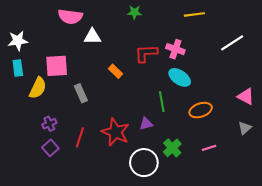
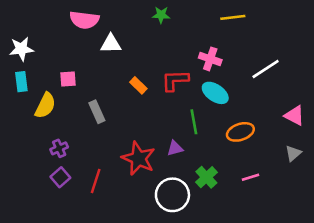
white line: (232, 43) -> (266, 69), moved
red L-shape: (146, 53) -> (175, 80), moved
pink square: (57, 66) -> (68, 79), size x0.6
red line: (80, 137) -> (96, 181), moved

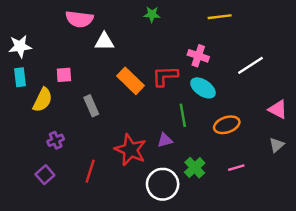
orange rectangle: (138, 85) -> (130, 81), size x1.6
purple square: (60, 177) -> (45, 175), moved

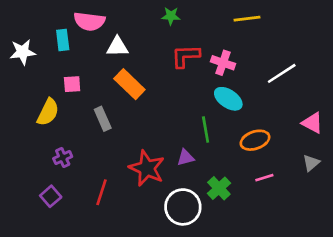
red L-shape: (165, 76) -> (186, 56), moved
cyan rectangle: (20, 77) -> (63, 40), moved
orange rectangle: (130, 81) -> (129, 84), moved
pink line: (236, 168) -> (264, 178), moved

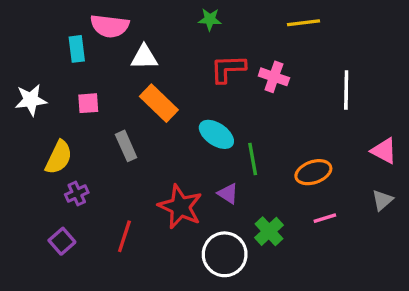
white star: (23, 52) -> (31, 100), moved
white line: (282, 73) -> (346, 90), turned -56
cyan ellipse: (228, 99) -> (216, 134), moved
yellow semicircle: (48, 112) -> (59, 157), moved
purple triangle: (186, 158) -> (228, 194), turned 48

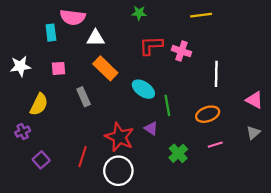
white line: (346, 90) -> (216, 74), moved
purple cross: (77, 194) -> (23, 132), moved
white circle: (225, 254) -> (118, 171), moved

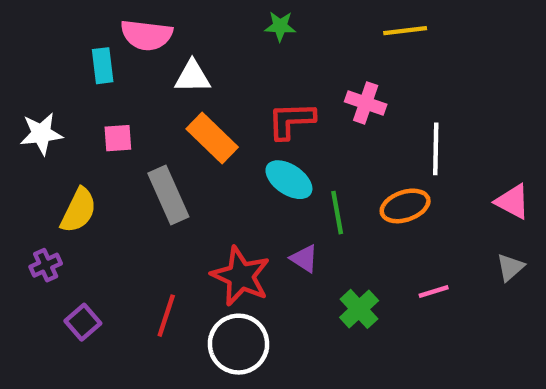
red L-shape: (151, 46) -> (291, 120), moved
gray rectangle: (84, 97) -> (168, 195), size x1.4
orange ellipse: (208, 114) -> (405, 206), moved

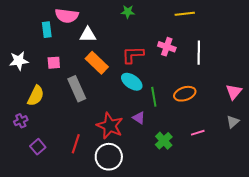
white line: (436, 149) -> (199, 53), moved
pink triangle: (512, 202) -> (234, 92), turned 42

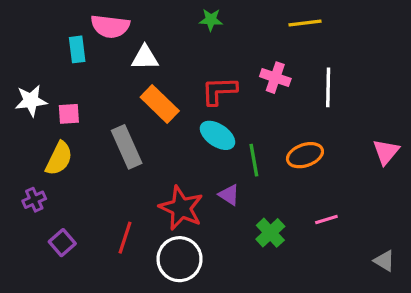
pink square: (54, 63) -> (69, 114), moved
gray triangle: (233, 122) -> (384, 261), moved, turned -48

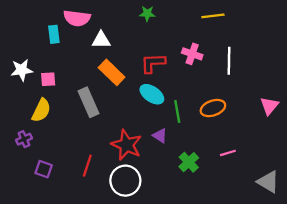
purple square: (62, 243) -> (44, 169), turned -30
gray triangle: (384, 261) -> (268, 182), size x1.5

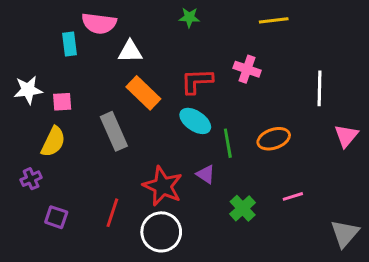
white line: (229, 61) -> (320, 88), moved
gray triangle: (268, 182) -> (345, 233), turned 40

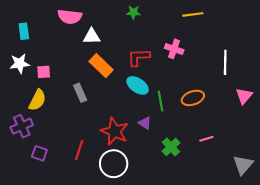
cyan rectangle: (69, 44) -> (24, 31), moved
gray rectangle: (114, 131) -> (80, 93), size x0.7
purple cross: (31, 179) -> (22, 126), size x1.5

